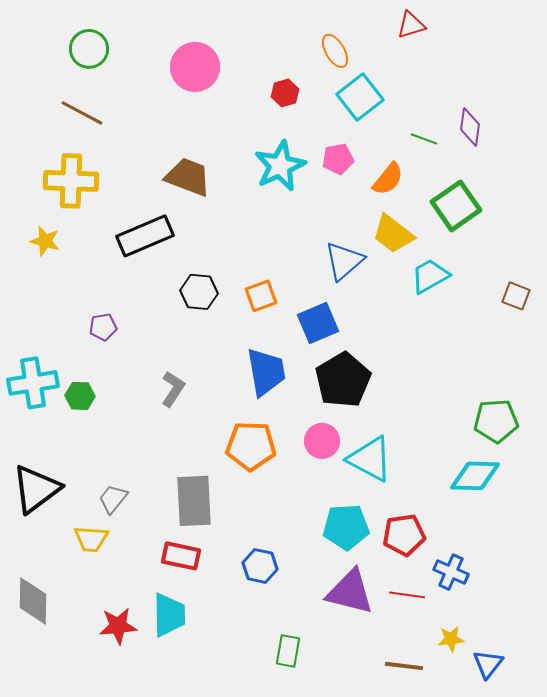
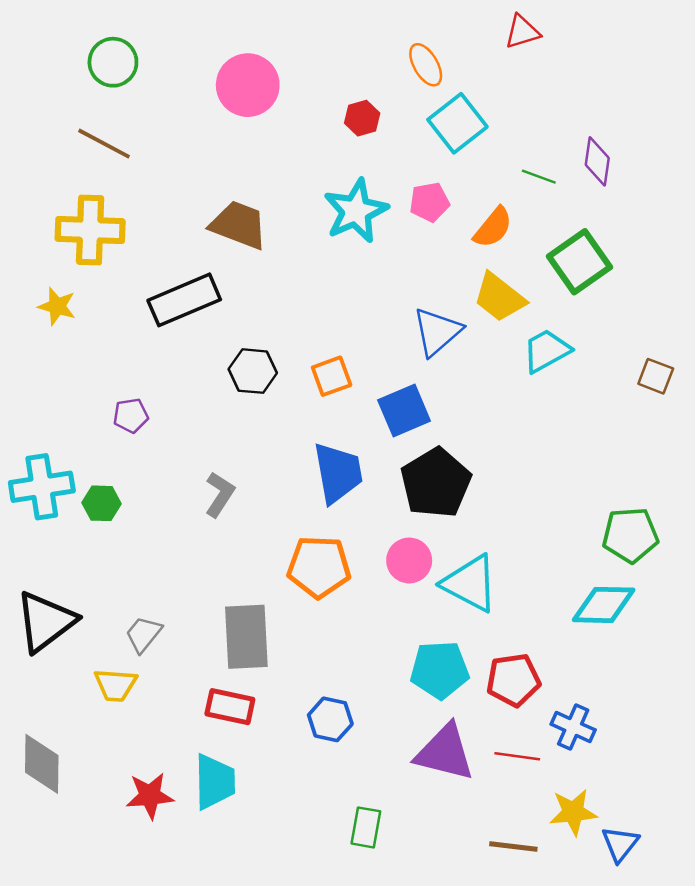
yellow star: (451, 639) -> (573, 812), size x1.4

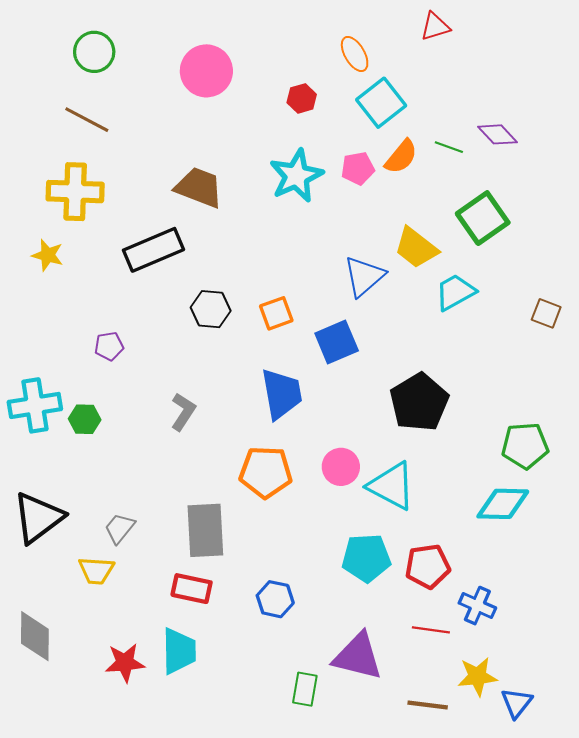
purple diamond: (597, 161) -> (498, 134), turned -51
orange semicircle: (493, 227) -> (401, 157), moved
black pentagon: (436, 483) -> (419, 402), moved
purple triangle: (445, 752) -> (358, 656), moved

